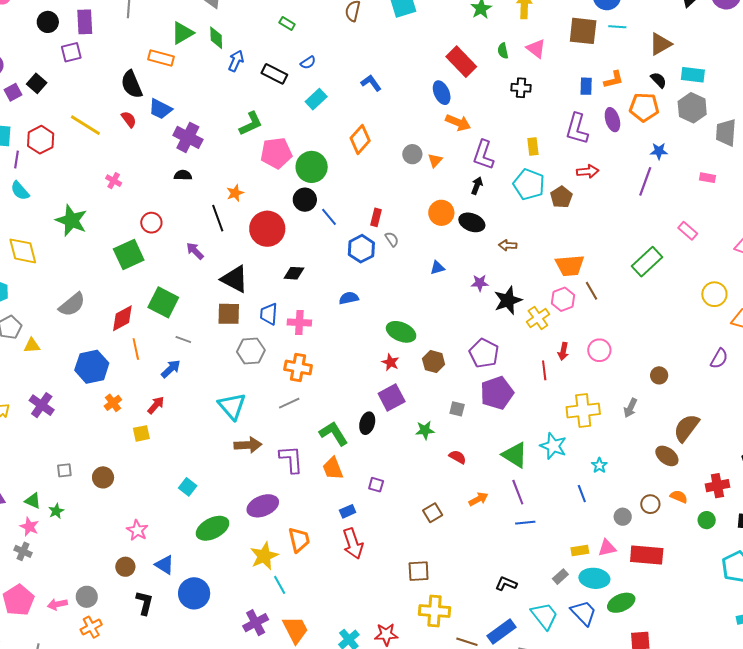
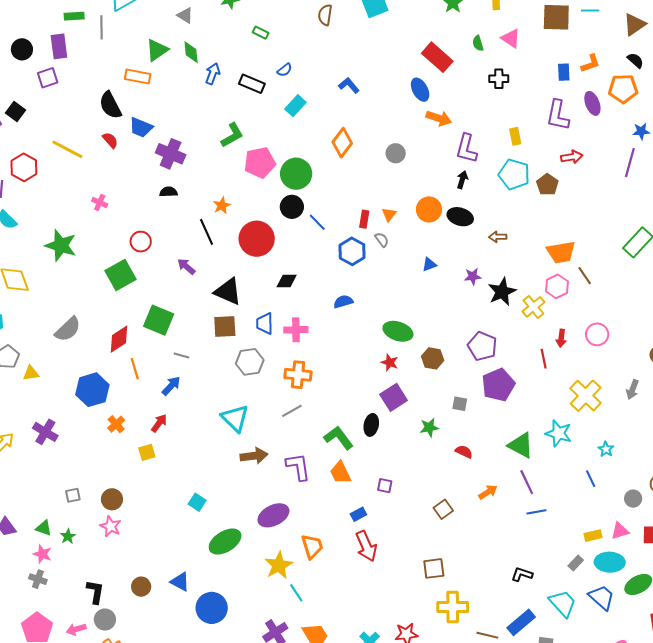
orange triangle: (435, 160) -> (389, 214), moved
yellow cross: (583, 410) -> (586, 396), turned -36
pink star: (137, 530) -> (111, 526), moved
black L-shape: (145, 603) -> (95, 592), moved

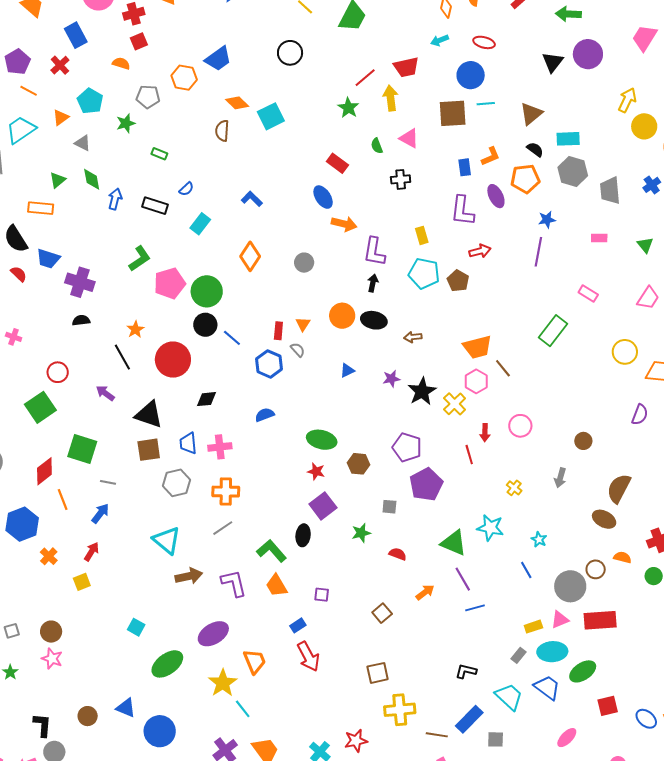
green triangle: (157, 50) -> (58, 180), size x0.7
red rectangle: (437, 57) -> (337, 163), size x0.7
yellow cross: (586, 396) -> (514, 488), size x0.5
gray circle: (633, 499) -> (570, 586), size x1.8

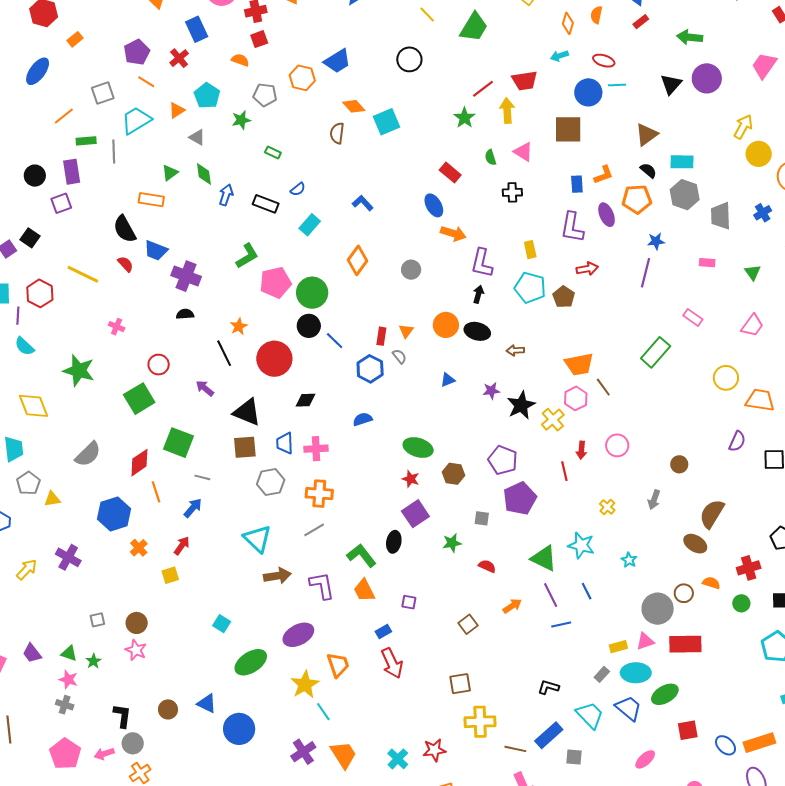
cyan line: (486, 104) -> (617, 85), moved
blue line: (526, 570) -> (587, 591), moved

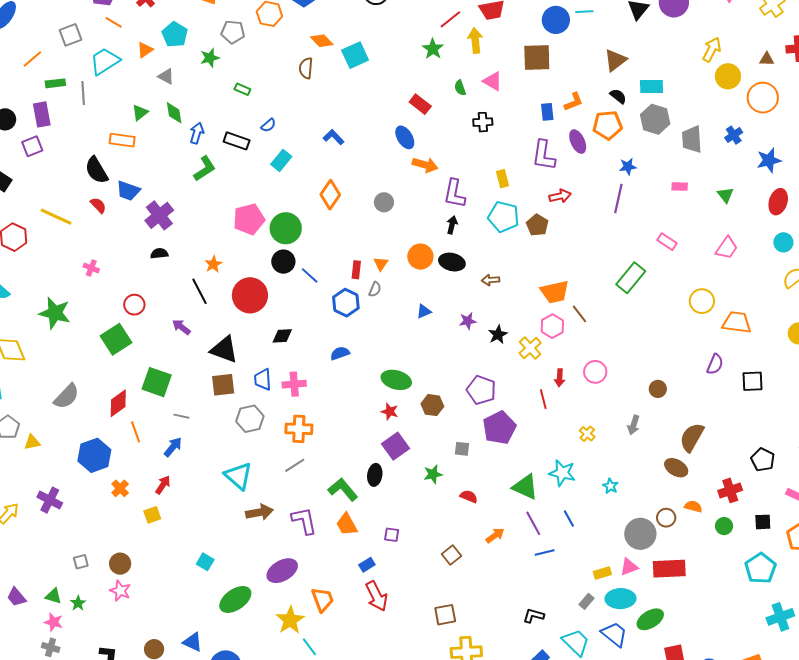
green L-shape: (247, 256) -> (205, 169), moved
purple cross: (186, 276) -> (159, 215), turned 32
gray semicircle: (399, 356) -> (375, 289), turned 63
black star: (521, 405) -> (498, 335), size x0.7

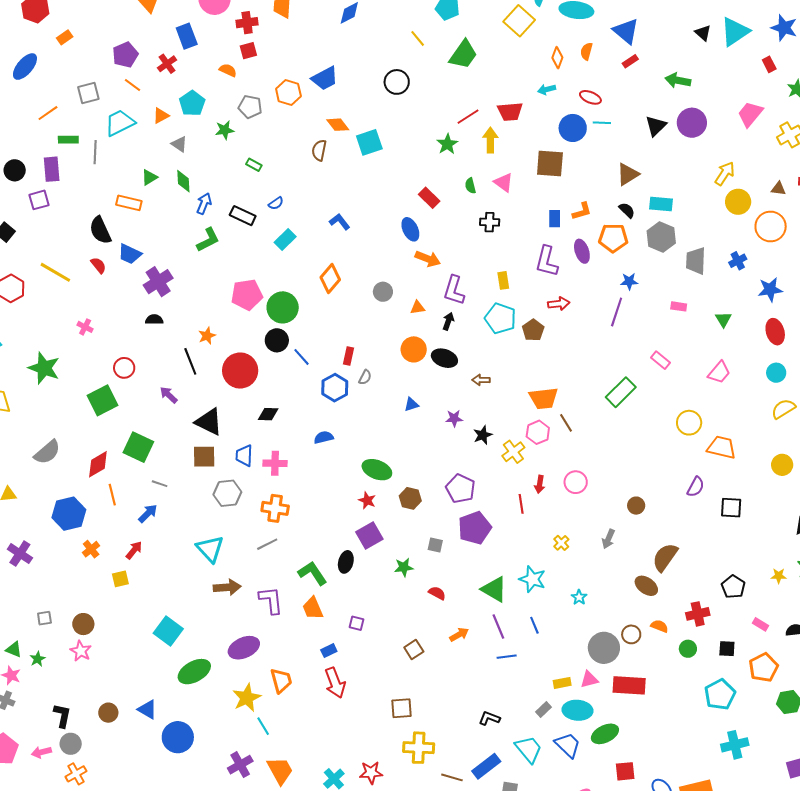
red ellipse: (778, 202) -> (775, 332), turned -40
orange triangle: (381, 264) -> (418, 308), moved, turned 42
cyan square: (205, 562) -> (168, 631), size x1.6

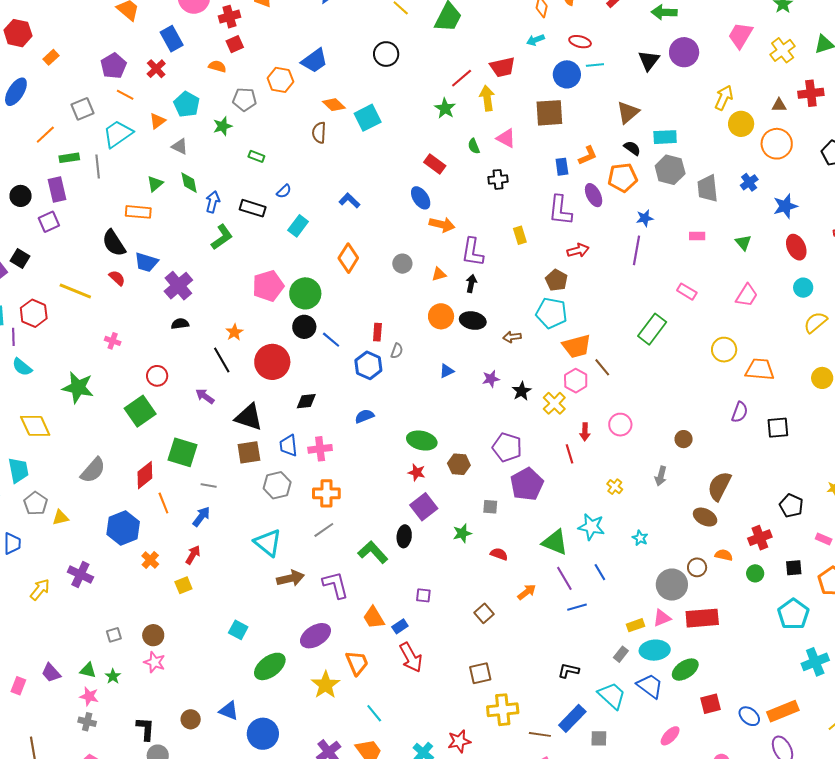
cyan pentagon: (500, 318) -> (551, 313), moved
orange trapezoid: (313, 608) -> (374, 618), moved
cyan square: (168, 631) -> (238, 630), size x0.7
cyan line: (263, 726) -> (374, 713), moved

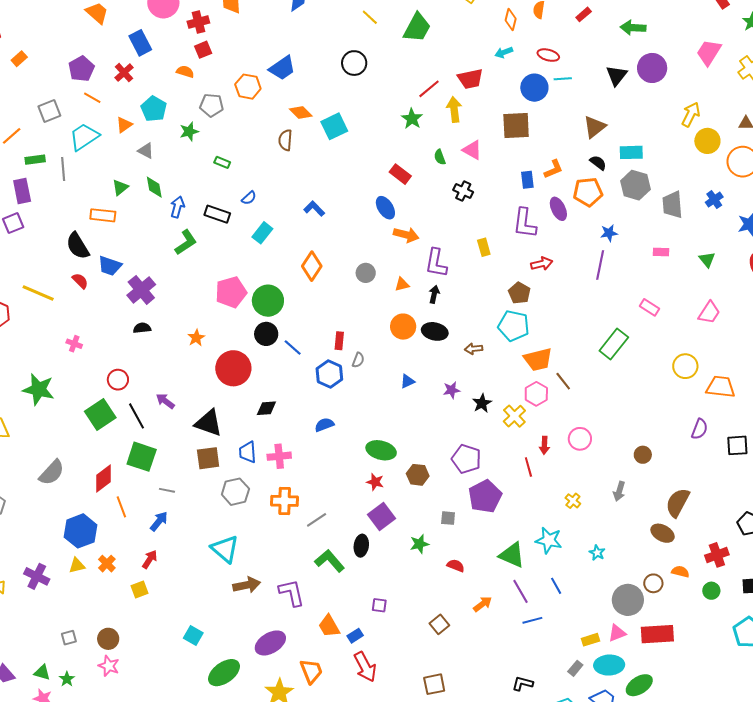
black cross: (498, 179) -> (463, 191), turned 30
black line: (222, 360) -> (137, 416), moved
yellow triangle: (60, 517) -> (77, 565), moved
gray line: (324, 530) -> (317, 520), moved

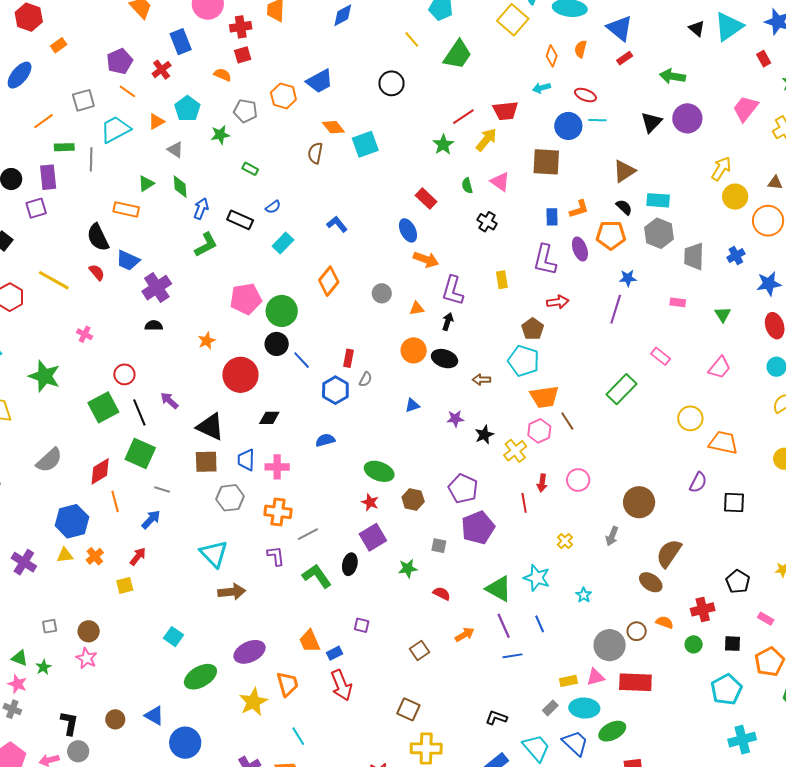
yellow arrow: (454, 109) -> (486, 140), turned 40
brown circle: (643, 455) -> (639, 502), size x1.8
purple L-shape: (292, 593) -> (276, 556), moved, size x0.7
brown square: (434, 684) -> (408, 709), turned 30

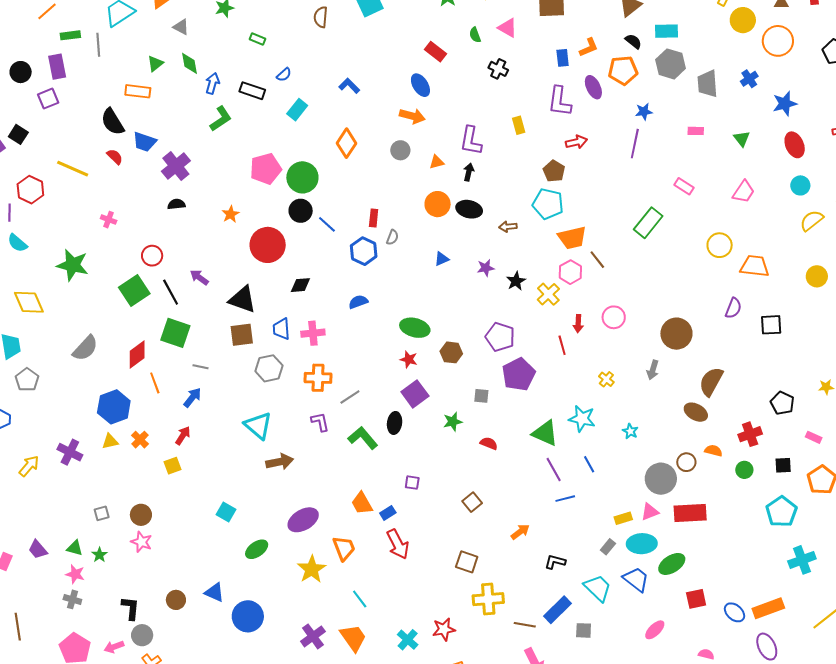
orange arrow: (426, 259) -> (412, 116), moved
orange arrow: (465, 635) -> (520, 532), moved
green ellipse: (200, 677) -> (257, 549), size x0.7

